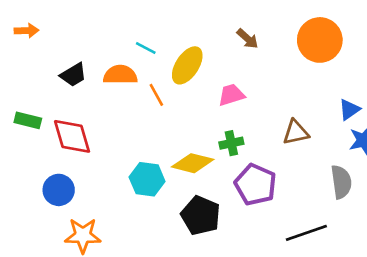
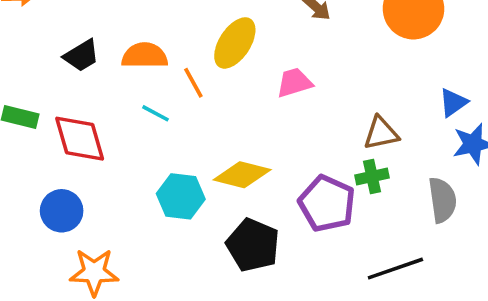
cyan line: (146, 48) -> (155, 113), moved
green cross: (231, 143) -> (372, 177), moved

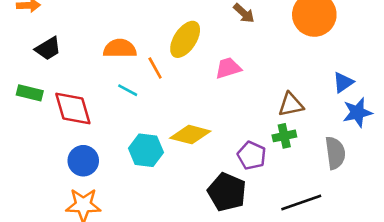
black trapezoid: (81, 56) -> (48, 48), moved
purple pentagon: (327, 204) -> (252, 155), size x0.7
blue circle: (62, 211) -> (83, 161), moved
black pentagon: (253, 245) -> (227, 192), moved

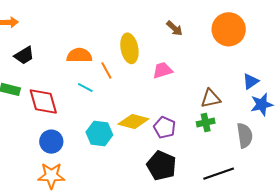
yellow ellipse: (185, 39) -> (129, 48), turned -44
purple pentagon: (252, 155) -> (165, 128), moved

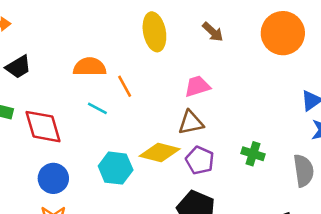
yellow ellipse: (129, 48) -> (154, 32), moved
brown triangle: (211, 98) -> (191, 123), moved
green cross: (206, 122) -> (253, 154), turned 30

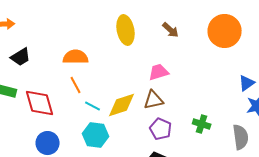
orange line: (125, 86) -> (76, 85), moved
cyan line: (97, 108) -> (93, 106), moved
yellow diamond: (160, 152) -> (122, 105), moved, turned -32

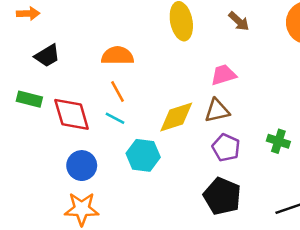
cyan line: (93, 106) -> (115, 118), moved

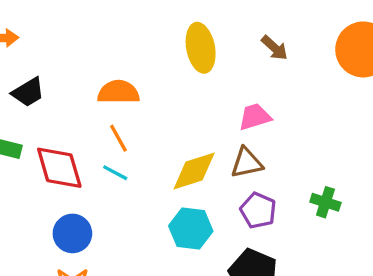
cyan hexagon: (143, 155) -> (191, 229), moved

